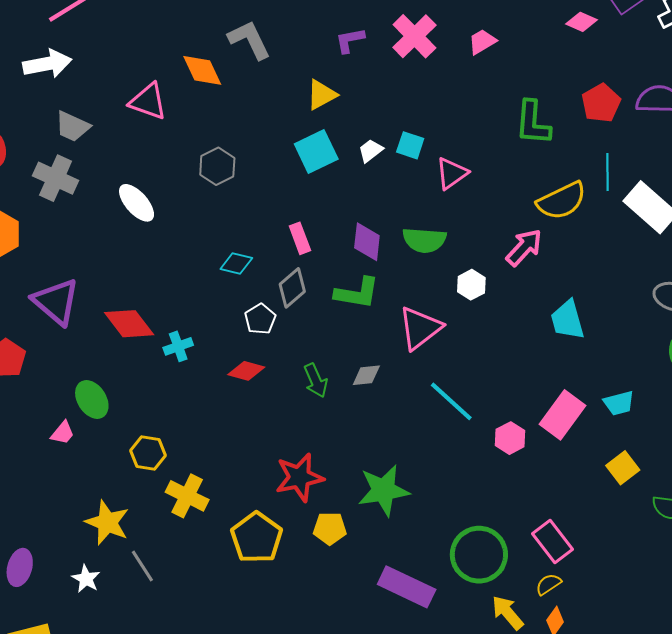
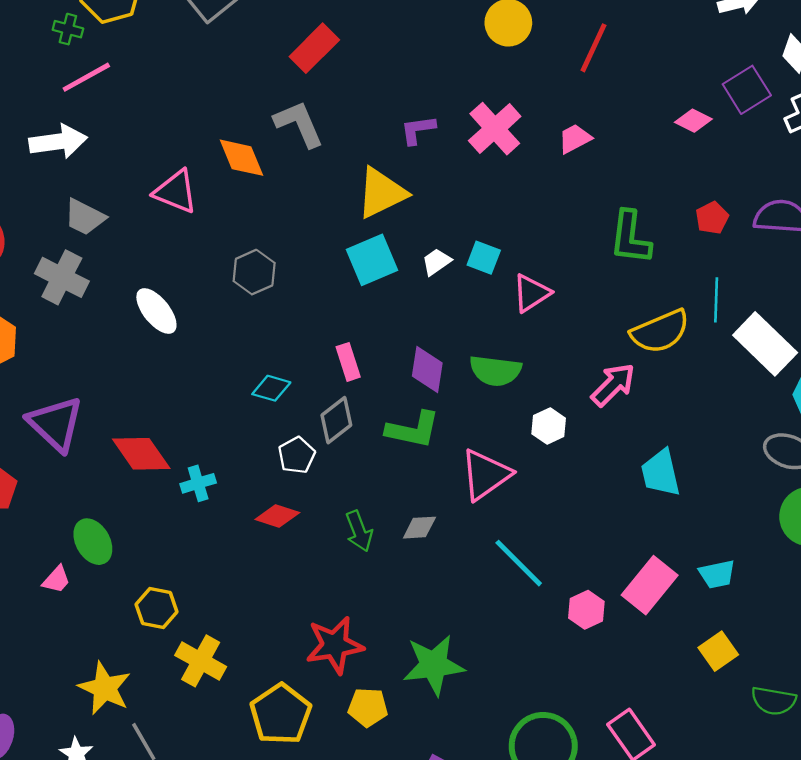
yellow triangle: (322, 95) -> (381, 193), size x1.4
red pentagon: (601, 103) -> (712, 218), size x0.7

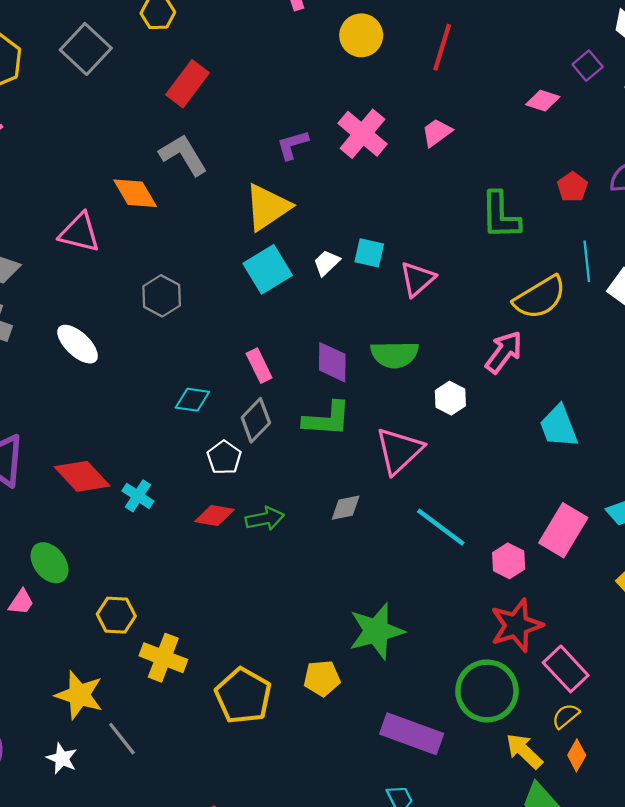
purple square: (747, 90) -> (588, 66), size x0.7
cyan cross: (198, 483) -> (138, 496), turned -32
green arrow: (359, 531) -> (265, 519), moved, turned -72
red star: (335, 645) -> (516, 625), moved

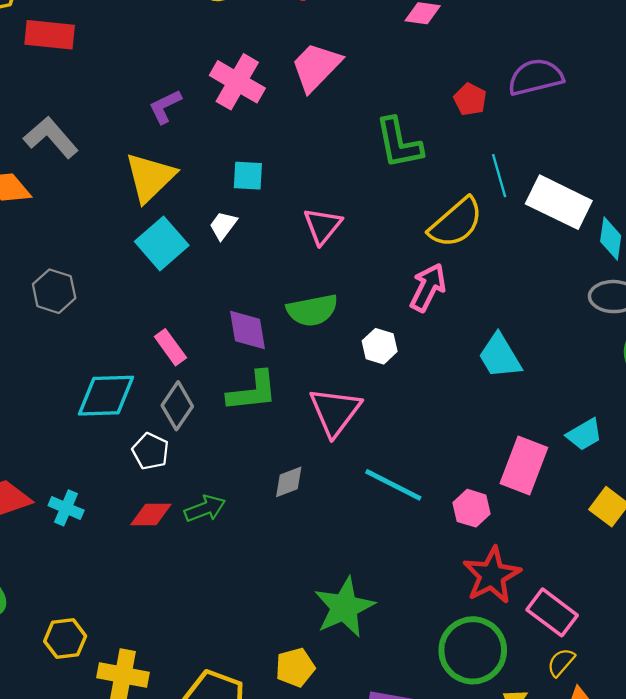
red rectangle: (187, 84) -> (50, 35), moved, turned 69
pink trapezoid: (437, 132) -> (316, 67), size x1.6
cyan square: (369, 253) -> (248, 176), moved
cyan diamond: (192, 400) -> (106, 396), size x1.6

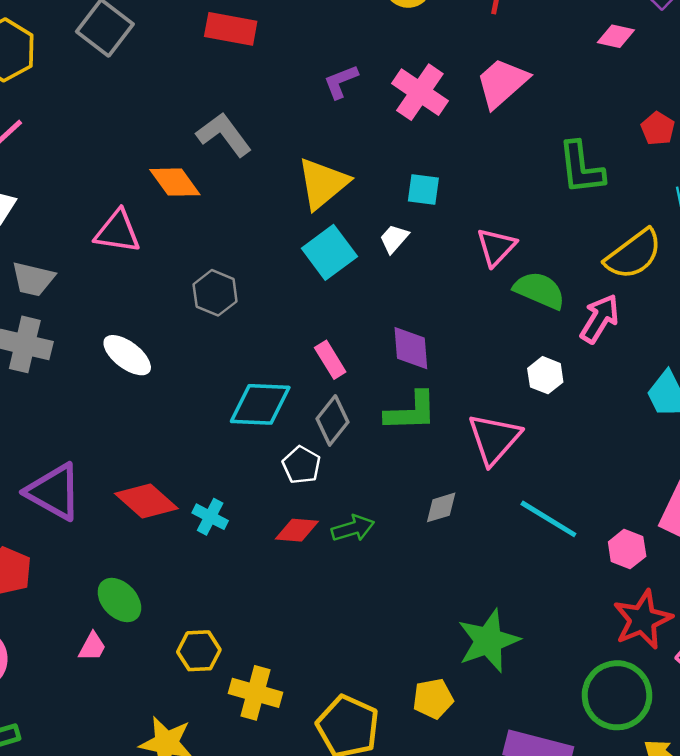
purple L-shape: (165, 106) -> (341, 82), moved
green semicircle: (312, 310) -> (539, 290), moved, turned -150

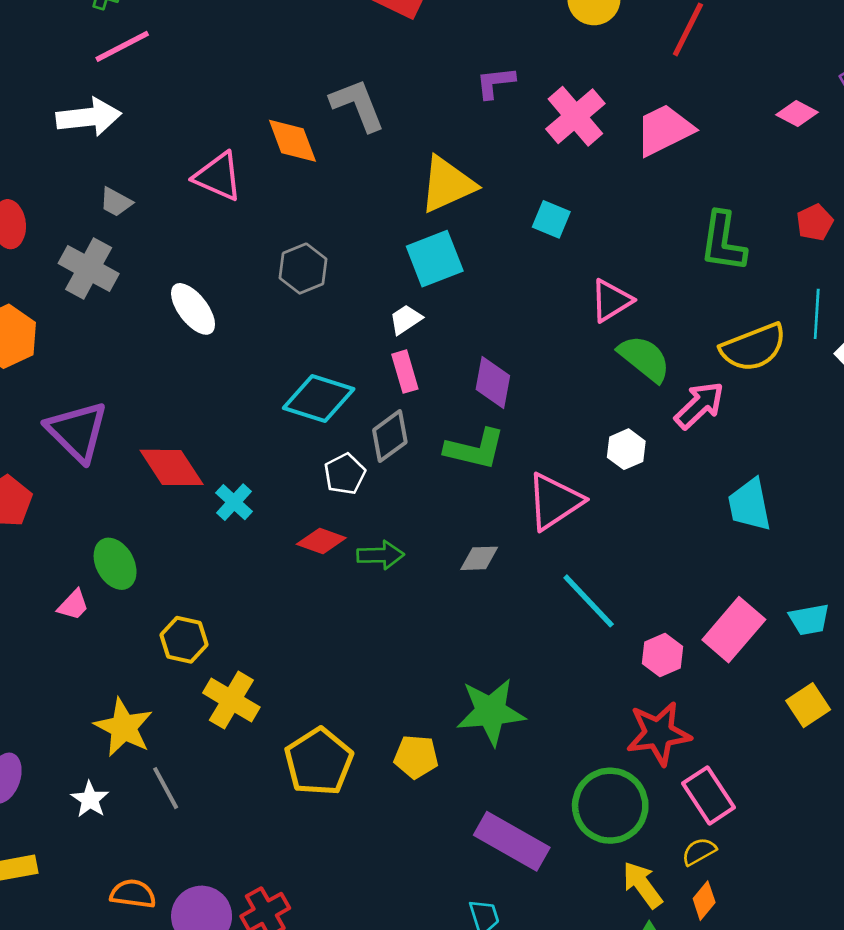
white trapezoid: (394, 239) -> (406, 319), moved
gray trapezoid: (33, 279) -> (116, 202), size x0.7

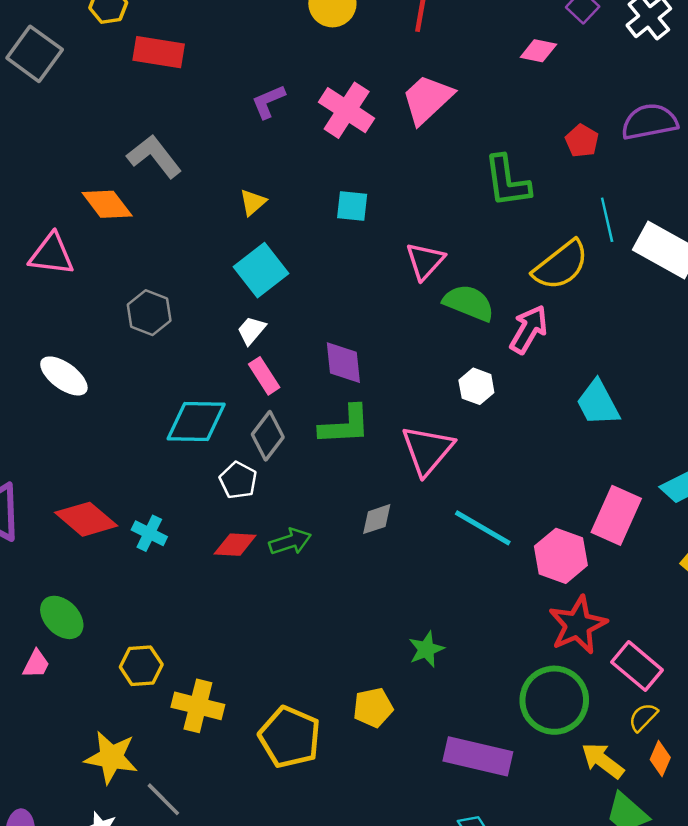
yellow triangle: (447, 184) -> (253, 202), size x0.5
pink hexagon: (662, 655) -> (561, 556), size x1.4
green star: (491, 712) -> (426, 649), size x0.6

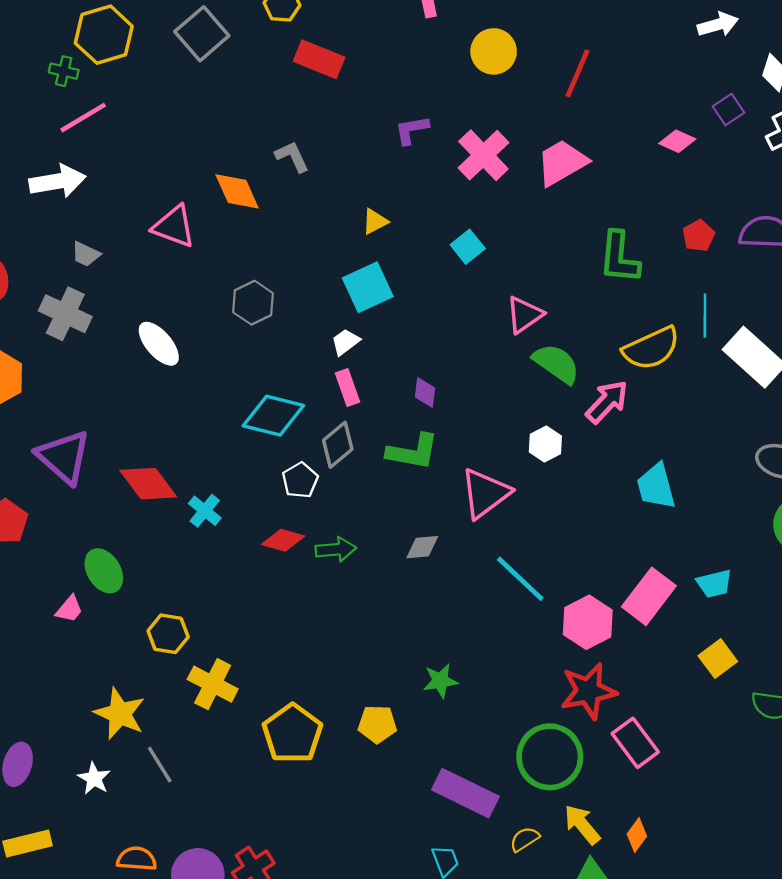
gray L-shape: (154, 156) -> (292, 157), size x0.7
cyan square: (352, 206) -> (468, 247), turned 32
purple diamond: (343, 363) -> (425, 392), size x0.7
yellow semicircle: (643, 717) -> (525, 839), moved

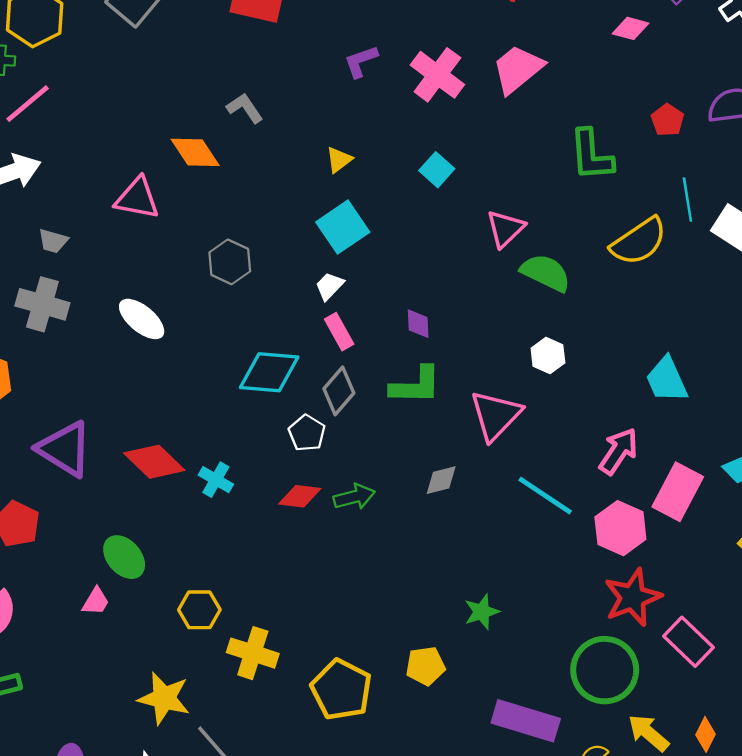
pink arrow: (607, 402) -> (619, 451), moved

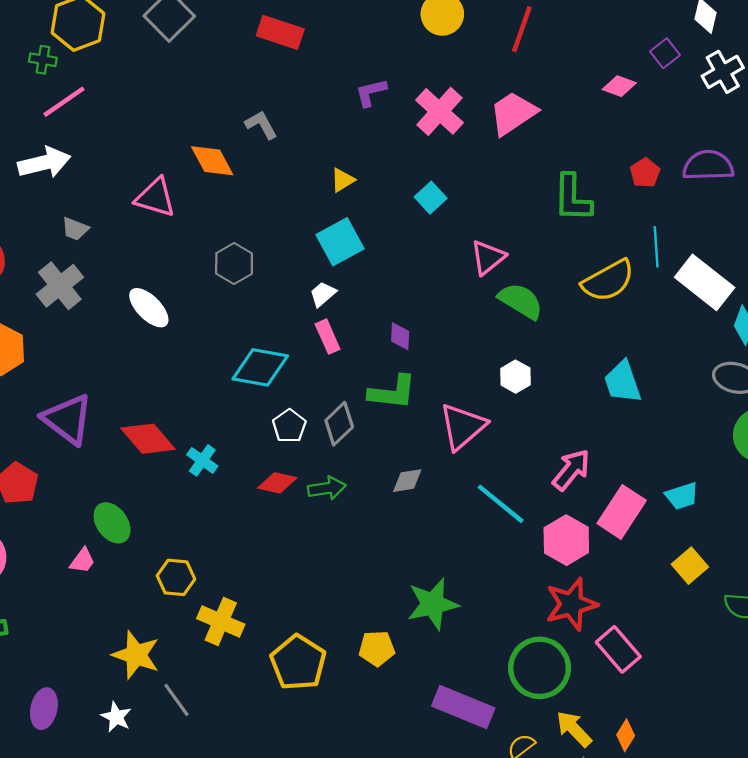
gray cross: (42, 304) -> (60, 286), turned 30
cyan trapezoid: (667, 380) -> (623, 382), moved
gray diamond: (339, 391) -> (339, 424), moved
green star: (482, 612) -> (433, 604), size x1.6

